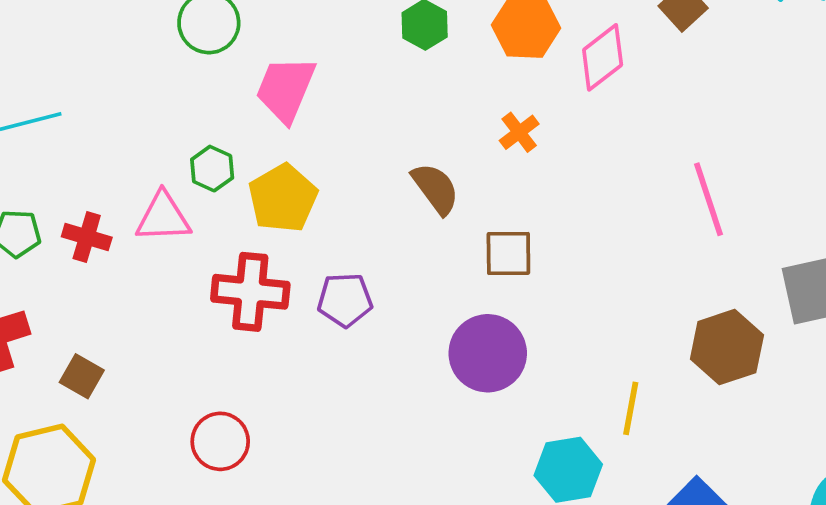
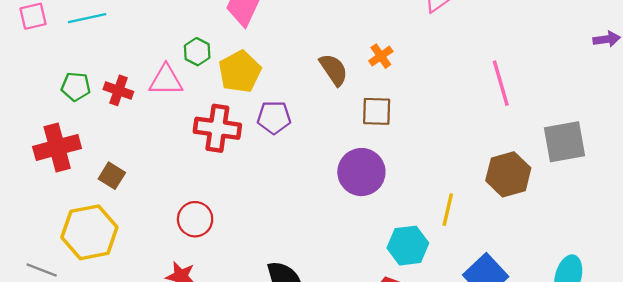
orange cross: (519, 132) -> (381, 56), moved
purple pentagon: (345, 300) -> (274, 117), moved

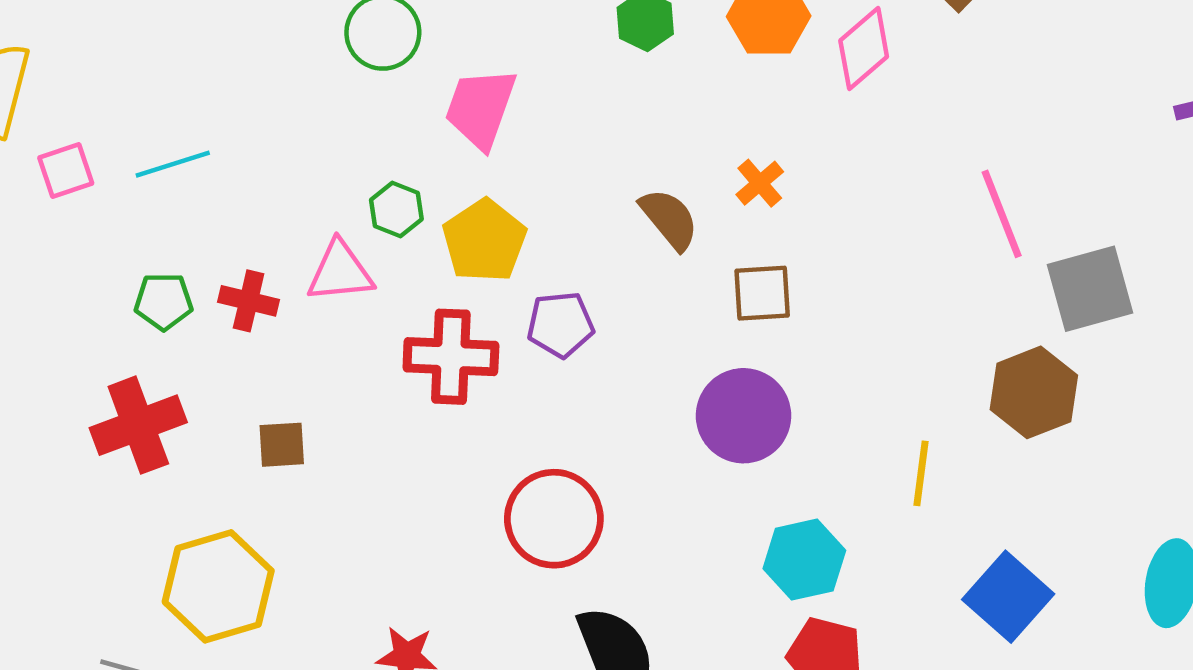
gray square: (564, 142) -> (1090, 289), moved
brown square: (112, 176) -> (282, 445), moved, turned -30
red circle: (195, 219) -> (554, 519), moved, size x1.4
cyan hexagon: (408, 246) -> (804, 560), moved

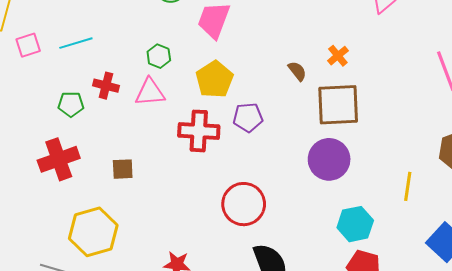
green hexagon: (396, 209) -> (159, 56), moved
brown semicircle: (669, 219) -> (297, 71), size x0.7
brown square: (762, 293) -> (338, 105), size x1.6
red cross: (249, 301) -> (106, 86), moved

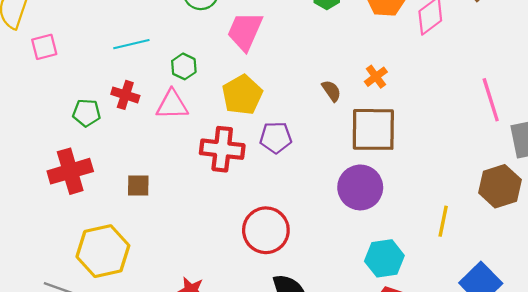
cyan line: (76, 43) -> (131, 44), moved

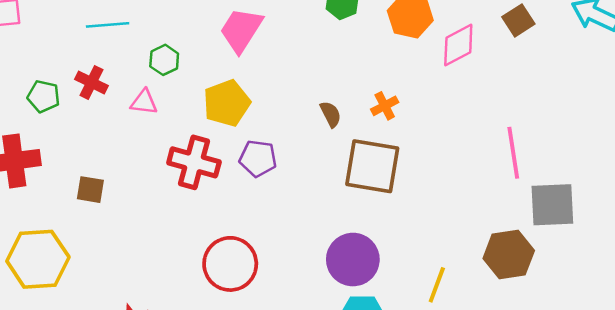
pink triangle: (172, 105) -> (144, 102), size x0.7
purple circle: (360, 187) -> (353, 260), moved

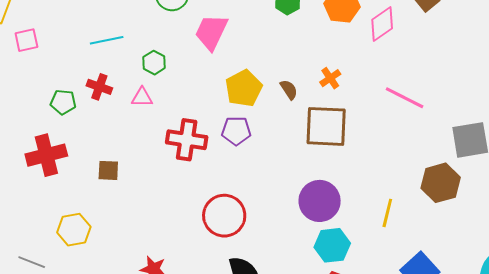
yellow pentagon: (227, 103) -> (244, 88), moved
pink line: (513, 153) -> (405, 98), moved, turned -48
yellow hexagon: (38, 259) -> (74, 230), size x0.7

